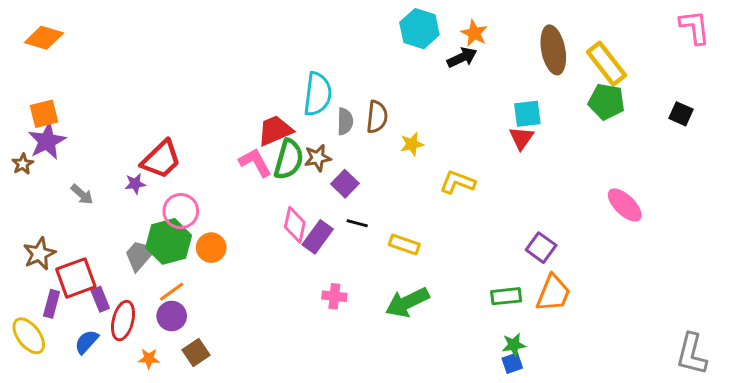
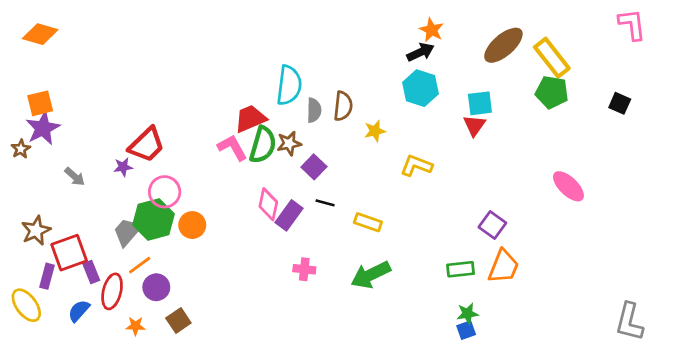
cyan hexagon: (419, 29) -> (420, 88), moved
brown ellipse: (553, 50) -> (503, 45), turned 60
orange line: (172, 292) -> (140, 265), moved

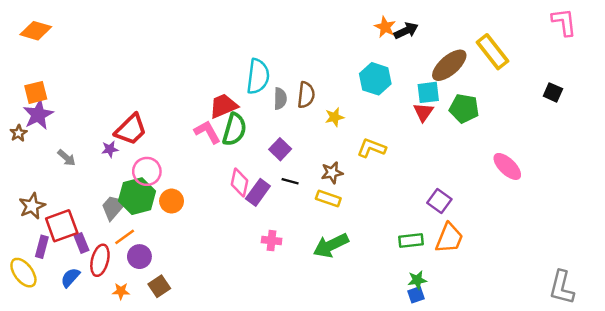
brown ellipse: (503, 45) -> (449, 65), moved
black arrow: (420, 52) -> (406, 31), moved
green pentagon: (552, 92) -> (464, 108), moved
brown star: (289, 143) -> (332, 173), moved

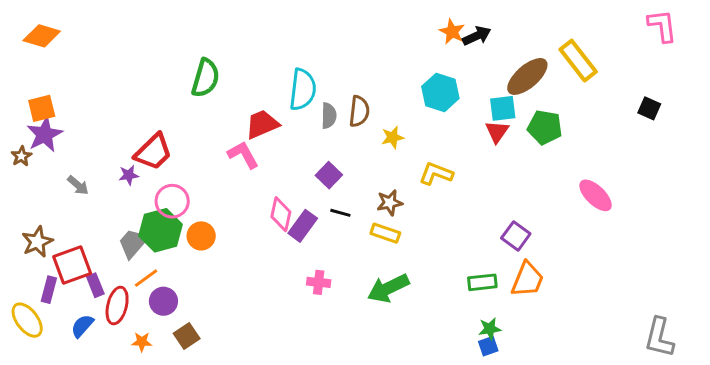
green semicircle: (234, 129) -> (206, 78), moved

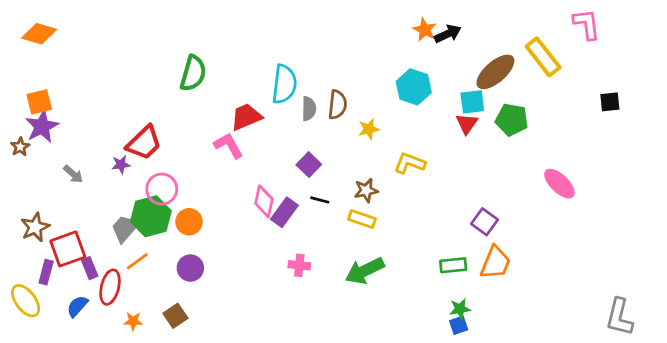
pink L-shape: (662, 26) -> (587, 24), moved
black square: (649, 108) -> (610, 102), turned -30
purple circle: (163, 301) -> (190, 268), moved

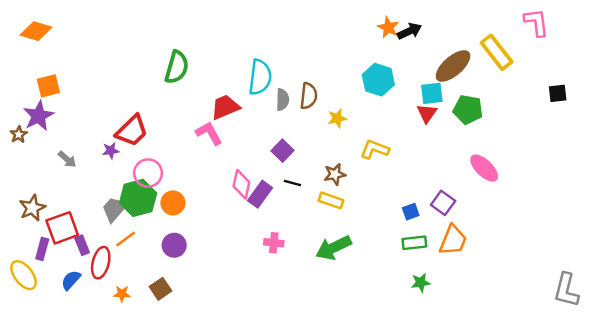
orange square: (39, 102) -> (48, 86), moved
pink ellipse: (559, 184) -> (484, 168), moved
blue square: (459, 325) -> (411, 212), moved

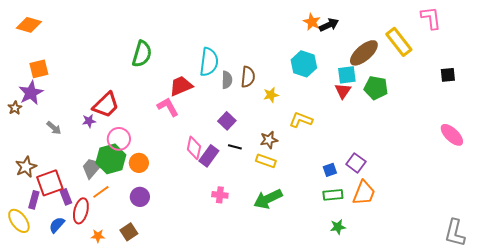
pink ellipse: (484, 168) -> (452, 135), moved

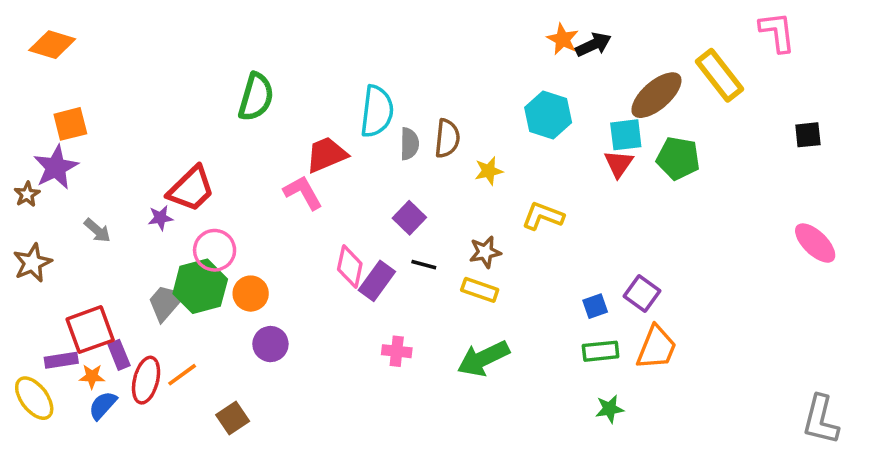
brown star: (26, 167) -> (32, 263), moved
orange line: (101, 192) -> (182, 375), moved
purple circle: (140, 197) -> (270, 344), moved
purple rectangle: (34, 200) -> (61, 360), turned 66
orange star: (98, 236) -> (92, 376), moved

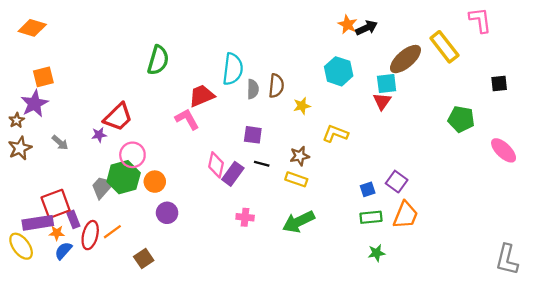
green pentagon: (678, 158) -> (461, 119), moved
purple square: (409, 218) -> (253, 135), turned -36
brown star: (32, 263) -> (20, 148), moved
purple rectangle: (61, 360) -> (38, 223), size x1.5

